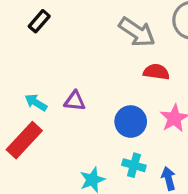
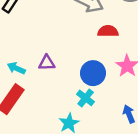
cyan cross: (134, 165) -> (86, 98), moved, turned 30

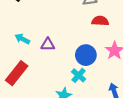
cyan arrow: (16, 68) -> (22, 39), moved

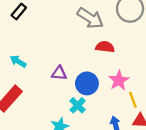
purple triangle: (48, 44) -> (59, 73), moved

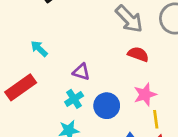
blue circle: (87, 83) -> (107, 106), moved
cyan cross: (78, 105) -> (74, 99), moved

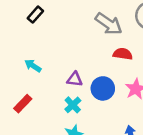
red rectangle: (21, 87) -> (23, 104), size x0.7
blue circle: (107, 106) -> (103, 88), moved

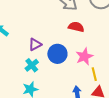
purple triangle: (75, 79) -> (35, 44), turned -40

